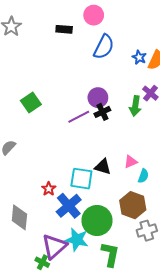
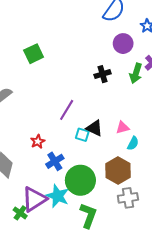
purple circle: (98, 98) -> (123, 44), moved
purple line: (79, 117) -> (67, 110), moved, turned -40
cyan square: (81, 179) -> (82, 135), moved, size x0.6
blue cross: (69, 206) -> (55, 161), size x0.7

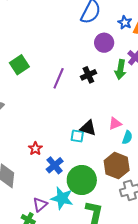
purple line: (67, 110) -> (59, 78), moved
purple triangle: (34, 199) -> (40, 205), size x0.6

